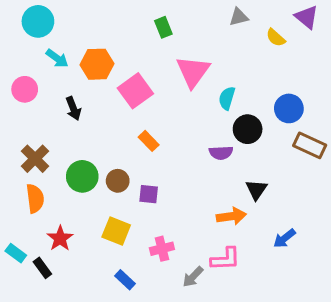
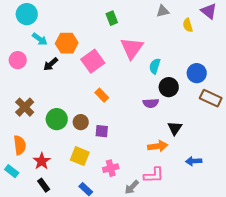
yellow semicircle: (276, 38) -> (188, 25), turned 32
black arrow: (73, 108) -> (51, 64), moved, turned 70
orange semicircle: (35, 199) -> (20, 145), moved
blue arrow: (284, 238) -> (194, 161), turned 35
black rectangle: (42, 268) -> (44, 185), moved

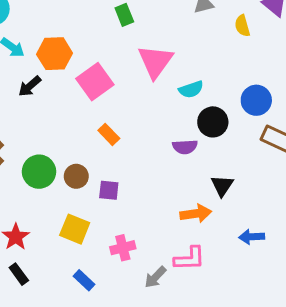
cyan semicircle: (155, 66) -> (191, 89), turned -126

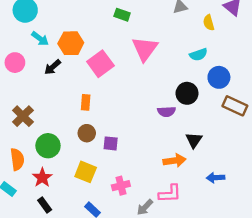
green rectangle: (124, 15) -> (122, 15), turned -49
cyan semicircle: (191, 89) -> (198, 55), moved
orange rectangle: (109, 134) -> (86, 102), moved, turned 49
green circle: (39, 172) -> (48, 146), moved

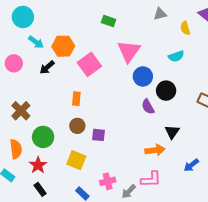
blue circle: (219, 77) -> (143, 76), moved
purple semicircle: (166, 112) -> (148, 107), turned 63
blue arrow: (215, 178) -> (191, 165), turned -35
pink cross: (121, 186) -> (108, 181), moved

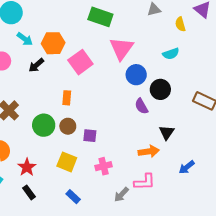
green rectangle: (109, 21) -> (100, 17), size x1.6
green circle: (43, 137) -> (44, 125), moved
pink cross: (108, 181) -> (104, 166), moved

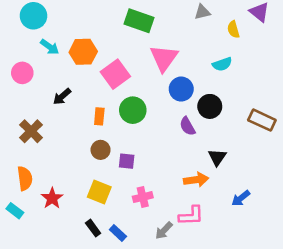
black arrow: (36, 65) -> (62, 96), moved
green circle: (44, 125) -> (133, 110), moved
black rectangle: (29, 192) -> (93, 228), moved
blue rectangle: (73, 197) -> (118, 233), moved

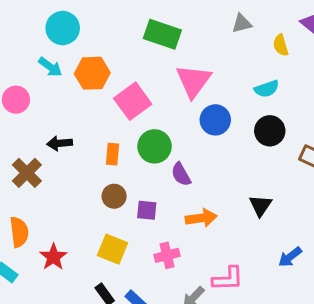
cyan circle: (33, 16) -> (63, 28), moved
black arrow: (62, 96) -> (60, 143), moved, turned 36
black circle: (210, 106) -> (270, 131), moved
purple semicircle: (187, 126) -> (181, 174), moved
orange arrow: (196, 180) -> (201, 218), moved

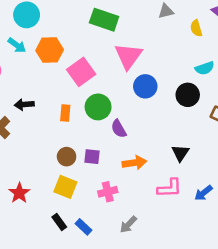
cyan semicircle: (267, 89) -> (205, 68), moved
brown circle: (114, 196) -> (67, 157), moved
pink L-shape: (228, 279) -> (170, 188), moved

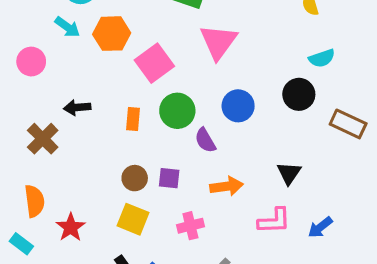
blue circle: (145, 86) -> (238, 106), moved

